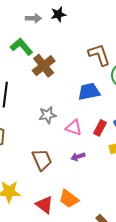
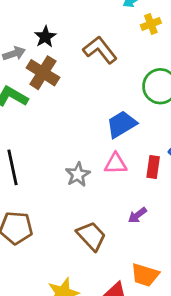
brown L-shape: (99, 55) -> (100, 50), moved
brown cross: (44, 66) -> (43, 73), moved
pink triangle: (74, 128) -> (116, 164), moved

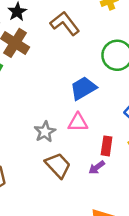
red rectangle: (153, 167) -> (107, 146), moved
brown trapezoid: (91, 236) -> (58, 165), moved

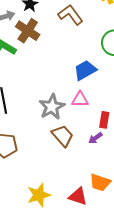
gray star: (45, 132) -> (52, 107), size x1.4

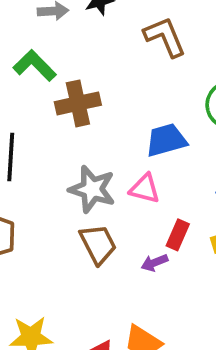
brown cross: (28, 31) -> (78, 103), moved, turned 30
gray star: (52, 107) -> (92, 189), turned 30

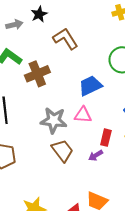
brown L-shape: (165, 37) -> (65, 39), moved

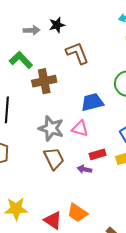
red rectangle: (106, 138) -> (98, 154), turned 49
purple arrow: (96, 155) -> (84, 169), turned 32

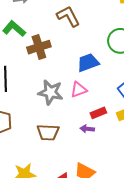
pink triangle: (80, 129) -> (79, 90), turned -30
brown trapezoid: (54, 159) -> (48, 132), moved, turned 125

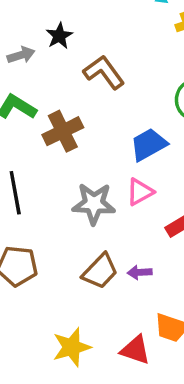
purple arrow: (87, 129) -> (140, 272), moved
brown trapezoid: (48, 132) -> (100, 271), turned -40

